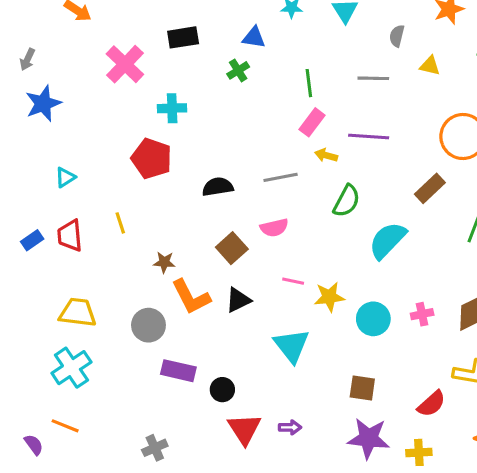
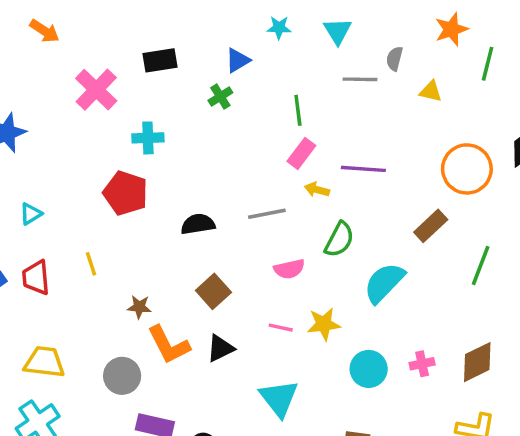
blue triangle: (254, 37) -> (238, 60), turned -40
gray line: (373, 78) -> (360, 79), moved
pink semicircle: (274, 228) -> (289, 269), moved
yellow star: (329, 297) -> (324, 324), moved

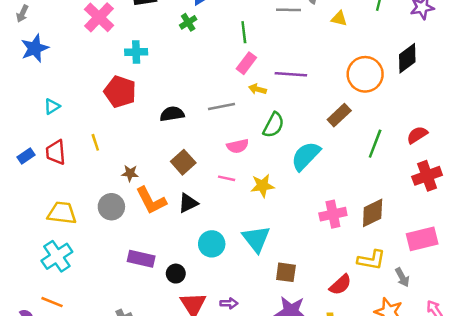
pink line: (281, 328) -> (227, 178), moved
pink cross: (422, 364) -> (333, 214), size x1.5
cyan circle: (369, 369) -> (212, 244), moved
gray circle: (122, 376) -> (111, 207), moved
cyan triangle: (279, 398) -> (256, 239), moved

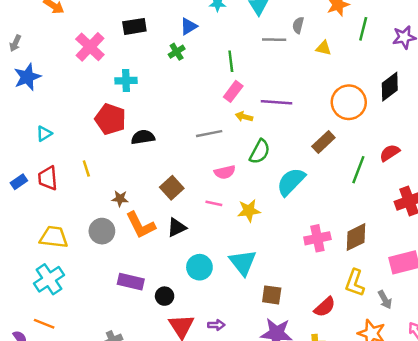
black semicircle: (172, 114) -> (143, 137), moved
red semicircle: (417, 135) -> (390, 153), moved
yellow L-shape: (371, 260) -> (355, 283), turned 100

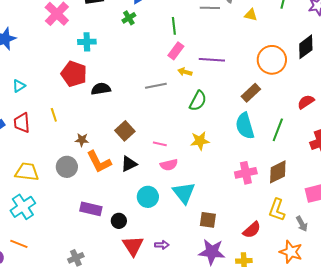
green line: (358, 170) -> (278, 130), moved
pink semicircle: (225, 172) -> (169, 165), moved
cyan semicircle: (291, 182) -> (245, 126), moved, turned -60
yellow star: (249, 211) -> (200, 141), moved

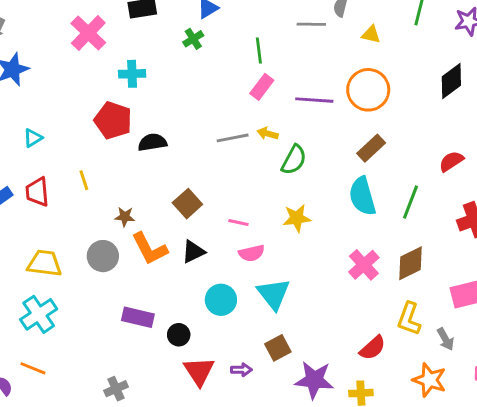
orange circle: (272, 60) -> (368, 90), moved
yellow arrow: (185, 72) -> (268, 134), moved
pink cross: (246, 173) -> (364, 265), turned -30
brown square: (208, 220) -> (278, 348), moved, turned -36

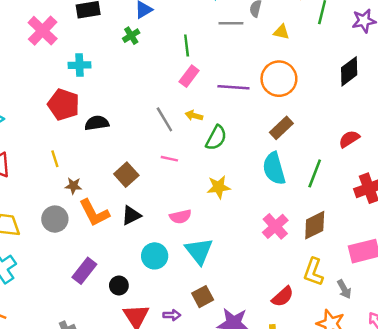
gray line: (233, 138) -> (164, 119), turned 70
yellow line: (84, 180) -> (55, 159), moved
pink line: (238, 222) -> (169, 159), moved
purple rectangle: (138, 317) -> (84, 271), turned -65

